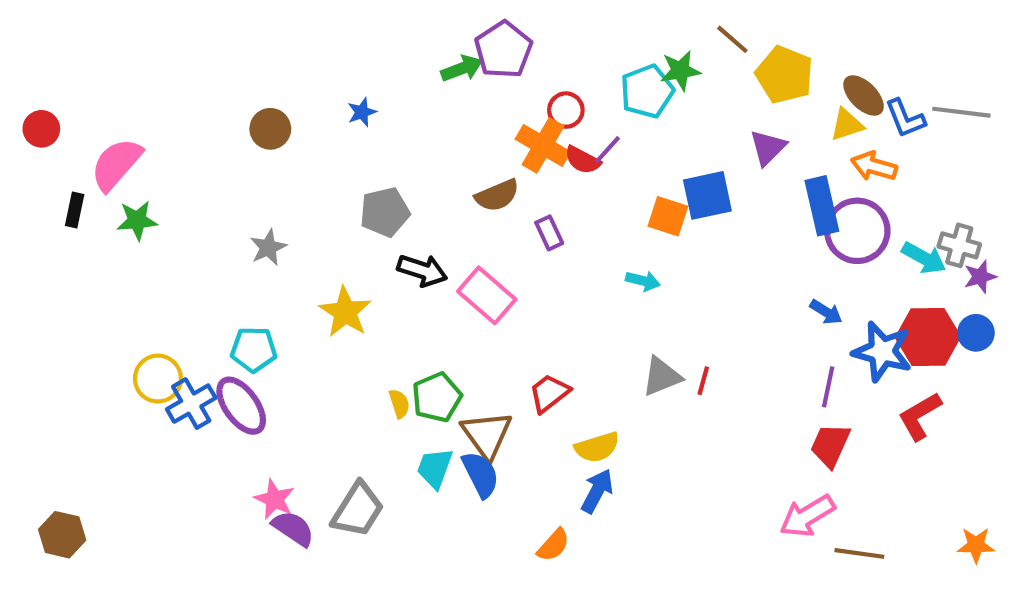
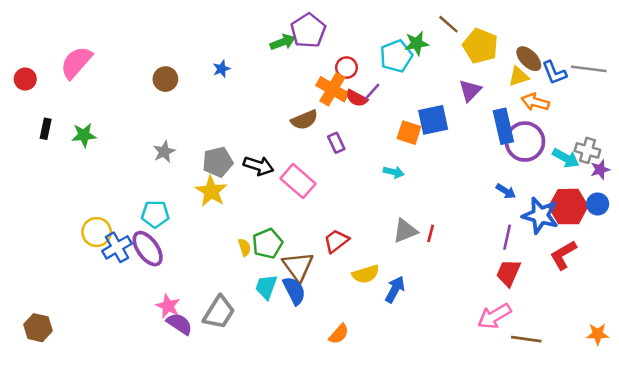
pink semicircle: (116, 164) -> (76, 62), moved
gray pentagon: (385, 212) -> (218, 162), moved
blue arrow: (597, 491) -> (395, 289), moved

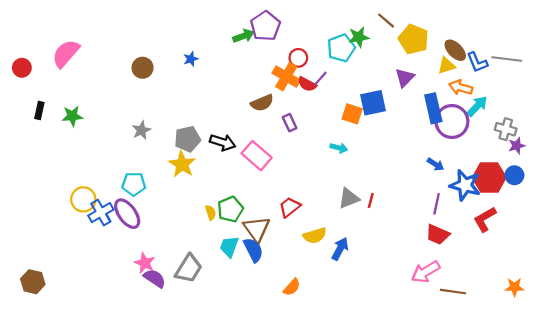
cyan arrow: (566, 158) -> (477, 106), moved, turned -75
red trapezoid: (508, 273) -> (438, 235), turned -90

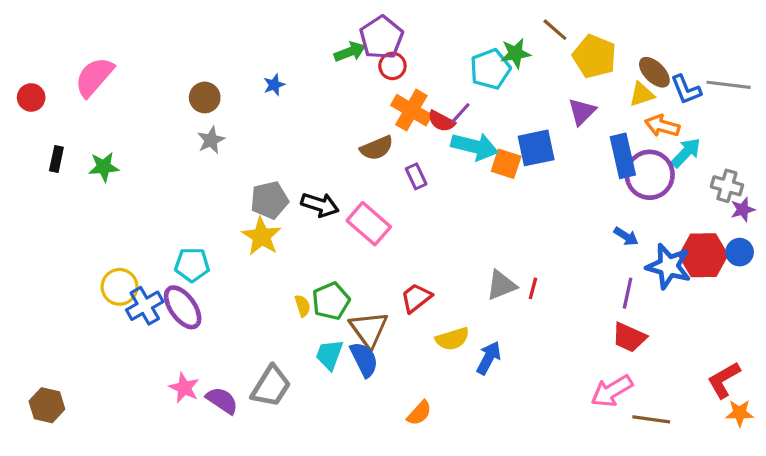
red circle: (298, 58) -> (392, 66), moved
gray star: (141, 130) -> (211, 140), moved
cyan arrow: (339, 148) -> (475, 146), moved, size x1.8
red L-shape: (485, 219) -> (724, 380), moved
pink star: (145, 263) -> (184, 388), moved

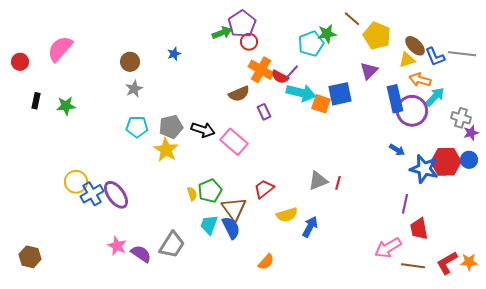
cyan pentagon: (192, 265) -> (137, 127), moved
purple line: (628, 293) -> (405, 204), moved
red trapezoid: (629, 337) -> (419, 229), moved, turned 55
red L-shape: (724, 380) -> (447, 263), moved

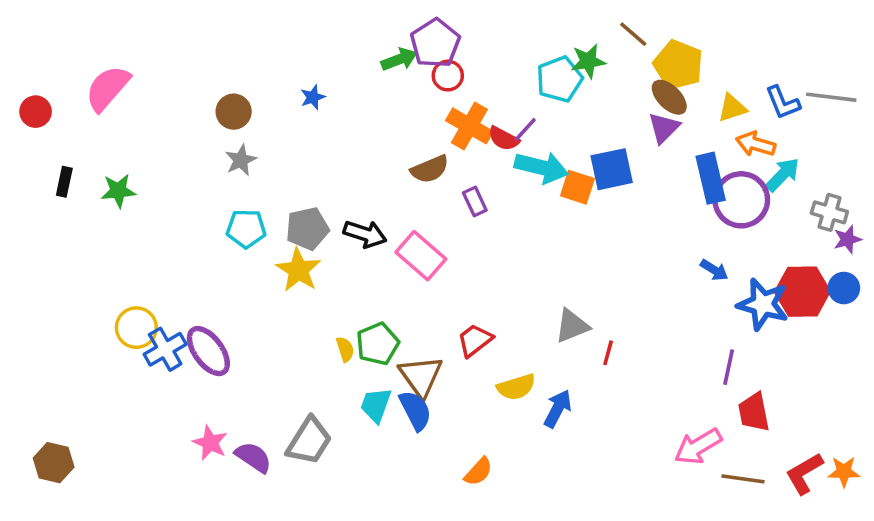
brown ellipse: (415, 46) -> (669, 97), moved
red line: (338, 183) -> (608, 353), moved

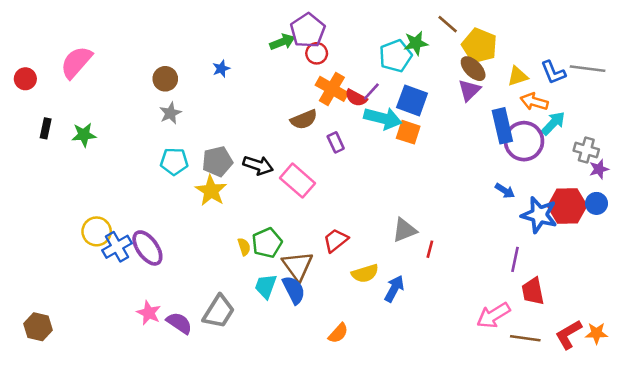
blue square: (612, 169) -> (412, 100), moved, turned 32

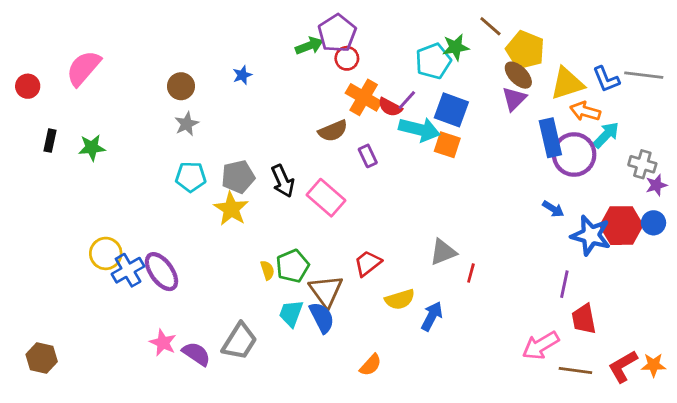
yellow triangle: (518, 76) -> (567, 83), size x1.5
black arrow: (258, 165) -> (283, 181), turned 48

